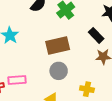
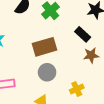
yellow cross: (87, 89) -> (77, 89), turned -32

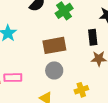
black rectangle: (83, 34) -> (93, 37), turned 35

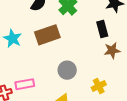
brown rectangle: (54, 45) -> (47, 35), moved

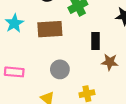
black rectangle: (102, 29) -> (95, 41), moved

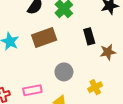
pink rectangle: (14, 72) -> (32, 90), moved

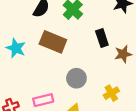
brown rectangle: (44, 37) -> (53, 42), turned 45

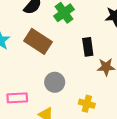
yellow cross: (111, 93) -> (87, 104), turned 35

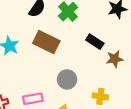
black rectangle: (88, 47) -> (95, 42), turned -42

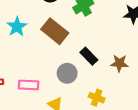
black rectangle: (95, 42) -> (89, 56), moved

